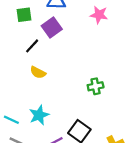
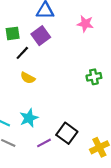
green square: (24, 15) -> (13, 33), moved
green cross: (96, 86) -> (94, 77), moved

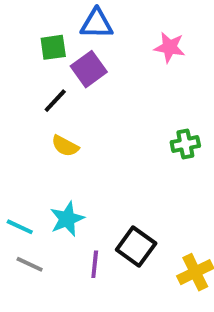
green square: (13, 33) -> (53, 47), moved
purple line: (44, 143) -> (95, 264), turned -56

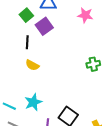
green square: (53, 47) -> (26, 15), turned -32
black line: (55, 101) -> (27, 42), turned -40

